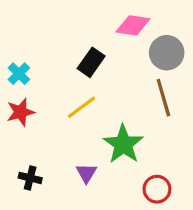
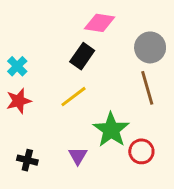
pink diamond: (133, 25) -> (100, 23), moved
red circle: (157, 189) -> (141, 151), moved

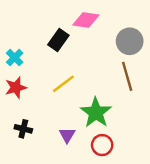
black rectangle: (82, 56) -> (58, 40), moved
red circle: (141, 151) -> (102, 145), moved
black cross: (27, 160) -> (23, 129), moved

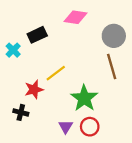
black rectangle: (58, 40) -> (37, 35), moved, turned 30
red star: (16, 88) -> (34, 89), moved
purple triangle: (67, 135) -> (66, 127), moved

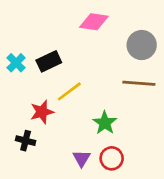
black rectangle: (37, 35) -> (49, 61), moved
brown line: (112, 66) -> (139, 83), turned -70
green star: (84, 98) -> (105, 123), size x0.7

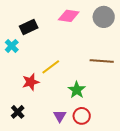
gray circle: (142, 45) -> (104, 17), moved
black rectangle: (49, 61) -> (29, 27), moved
black cross: (26, 141) -> (18, 112), moved, turned 32

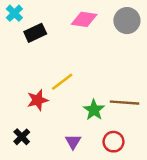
cyan cross: (12, 46) -> (14, 13), moved
brown line: (102, 61) -> (125, 103), moved
red circle: (82, 116) -> (113, 142), moved

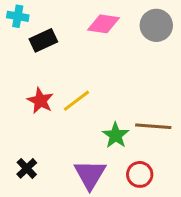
cyan cross: (14, 13) -> (18, 16), turned -35
red star: (38, 100) -> (40, 101), moved, turned -30
purple triangle: (73, 142) -> (90, 174), size x1.6

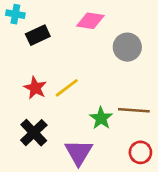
gray circle: (156, 25) -> (127, 47), moved
black cross: (27, 168) -> (34, 133), moved, size x1.5
red circle: (140, 174) -> (140, 152), moved

